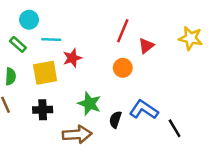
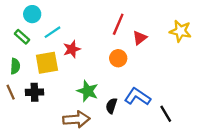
cyan line: (51, 39) -> (53, 32), turned -36
black cross: (43, 110) -> (34, 92), moved

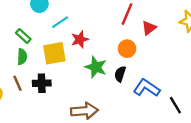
green rectangle: (22, 37) -> (23, 36), moved
green star: (88, 91) -> (96, 67), moved
black semicircle: (111, 106) -> (120, 74), moved

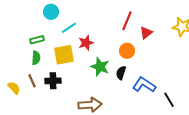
green rectangle: (23, 36) -> (37, 40), turned -56

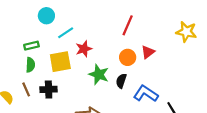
red triangle: (146, 33) -> (148, 52), moved

